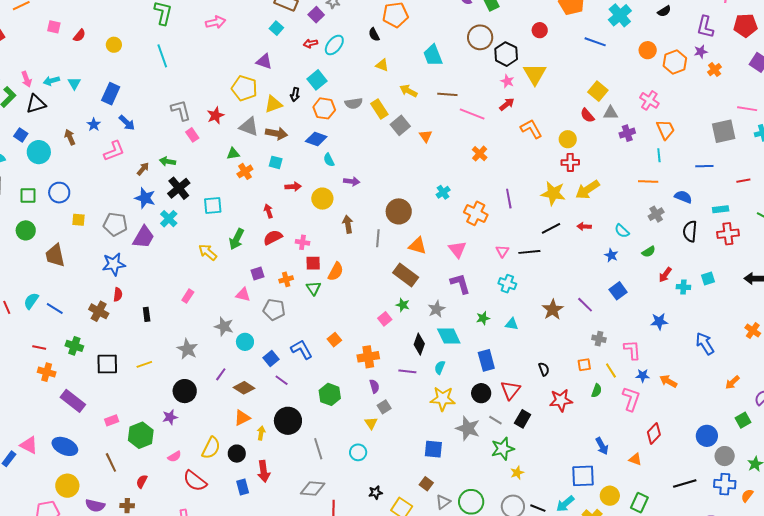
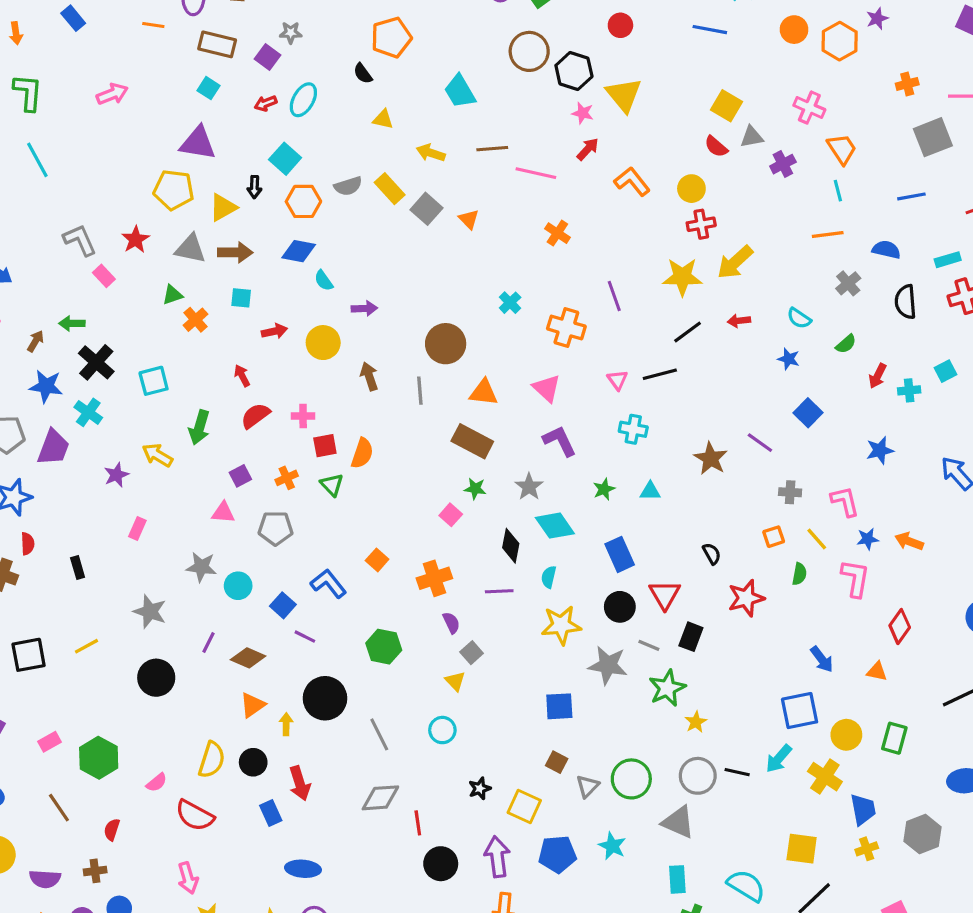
purple triangle: (264, 61) -> (198, 143), size x1.4
orange cross: (715, 70) -> (907, 84), moved, turned 32
purple star: (170, 417) -> (116, 475), moved

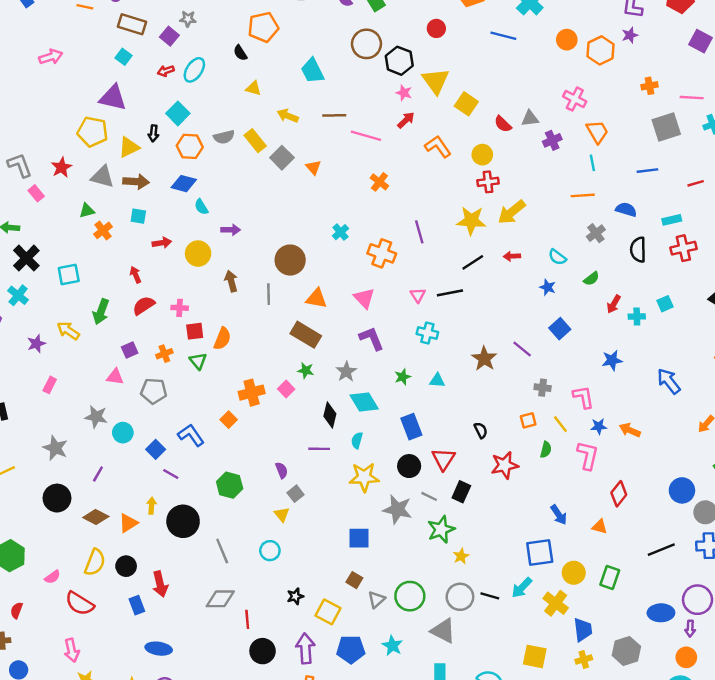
yellow square: (727, 106) -> (466, 104), moved
orange cross: (434, 578) -> (252, 393), moved
brown diamond: (248, 658) -> (96, 517), moved
yellow arrow: (286, 724) -> (152, 506), moved

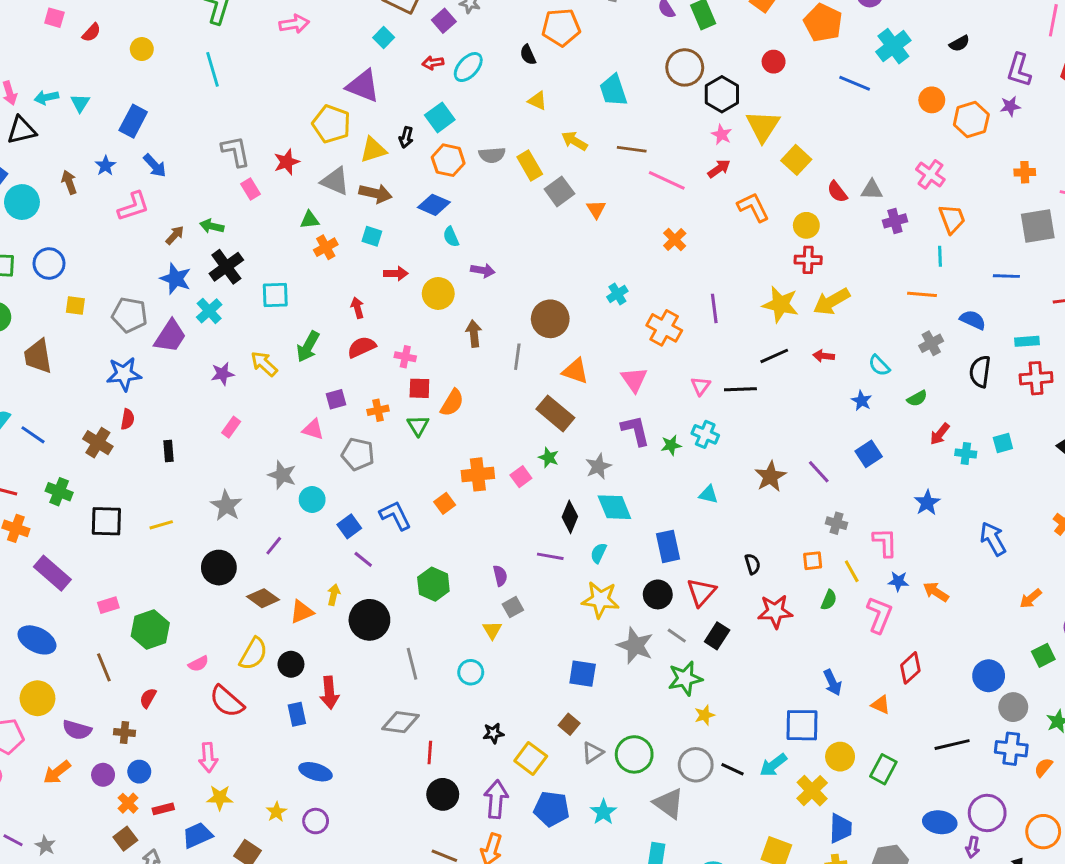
blue star: (612, 360) -> (927, 503), turned -30
green star: (403, 377) -> (671, 445), moved

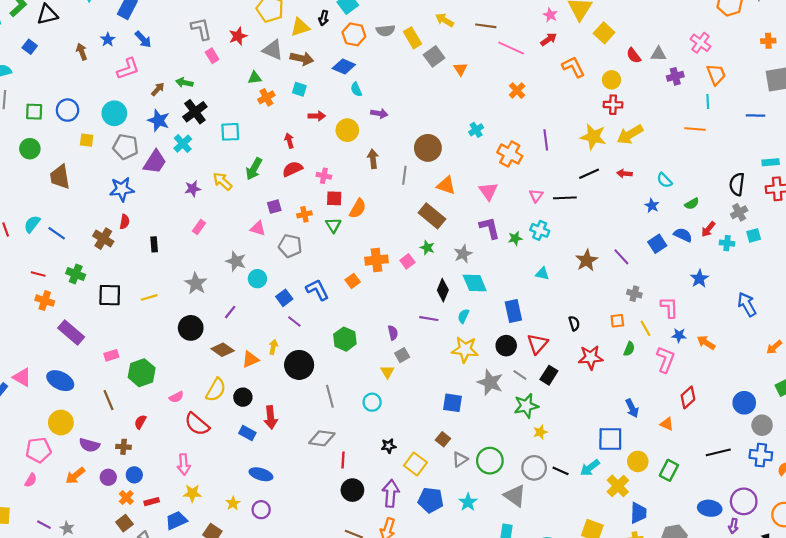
cyan circle: (22, 202) -> (114, 113), moved
blue semicircle: (973, 320) -> (683, 235), moved
gray cross: (931, 343) -> (739, 212), moved
blue rectangle: (297, 714) -> (247, 433), turned -49

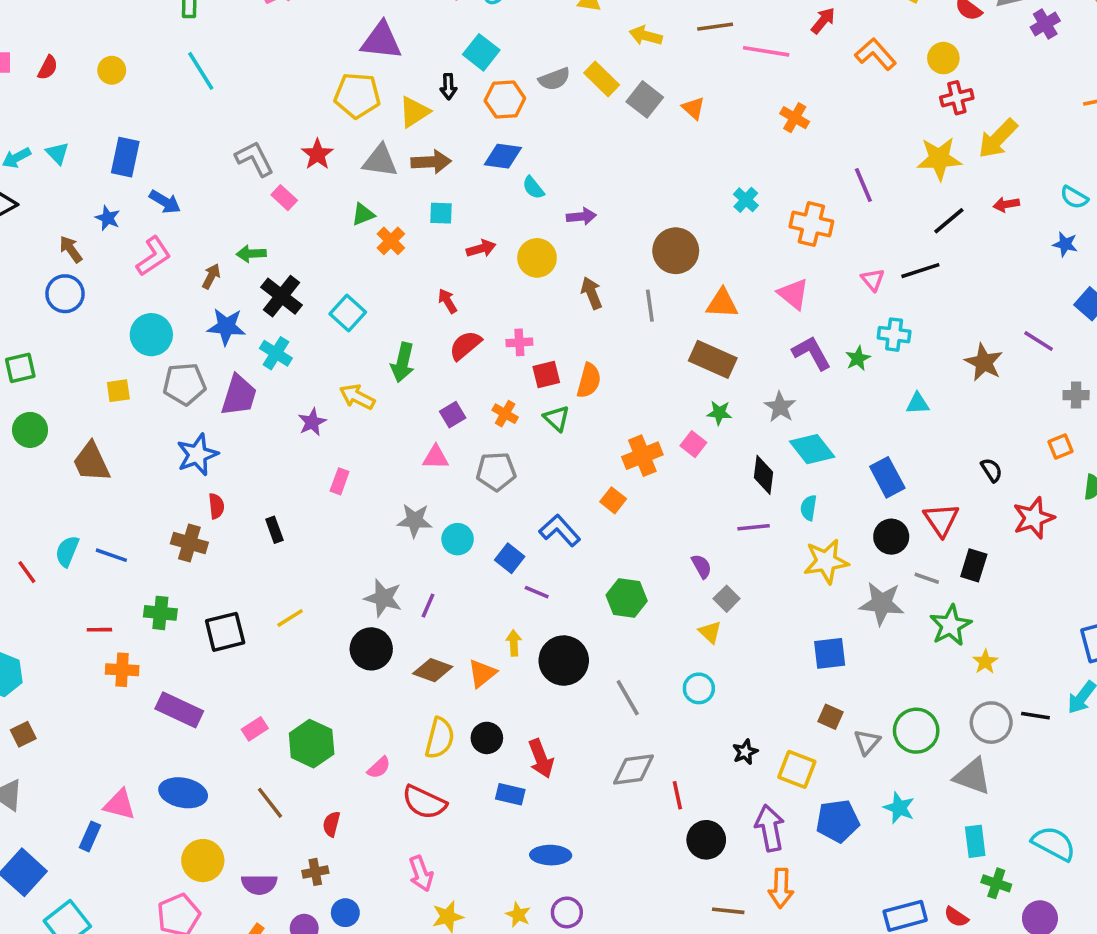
blue circle: (68, 110) -> (65, 294), moved
cyan square: (230, 132) -> (348, 313), turned -30
orange cross: (304, 214) -> (505, 414), turned -32
gray star: (196, 283) -> (383, 598), moved

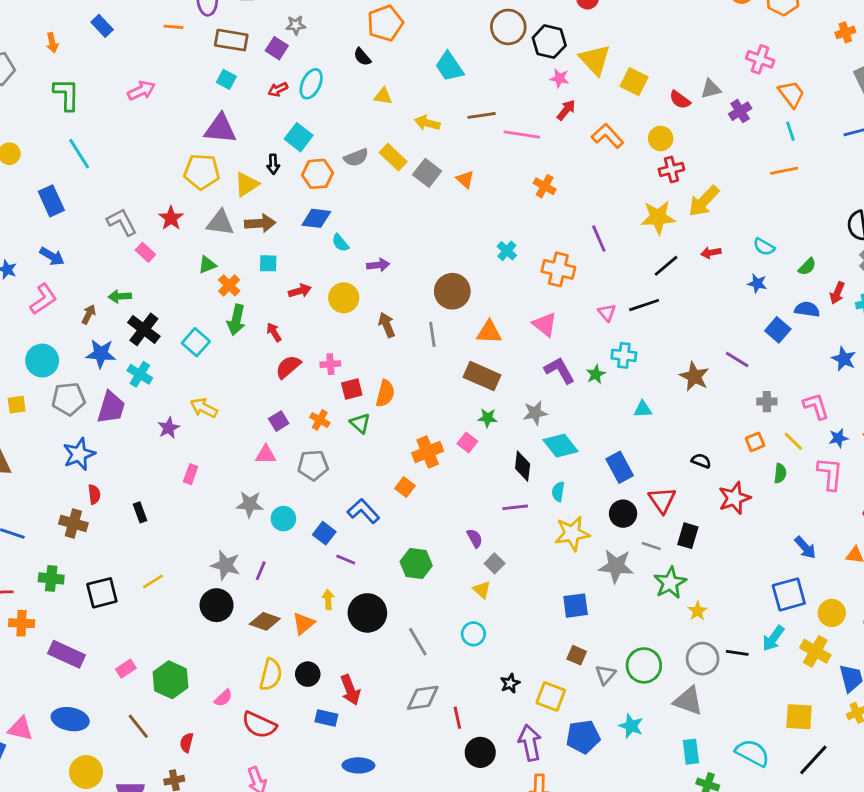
blue rectangle: (125, 157) -> (51, 201), moved, turned -36
green arrow: (403, 362) -> (236, 320), moved
gray star: (780, 407) -> (535, 413), turned 30
black semicircle: (992, 470) -> (701, 461), turned -36

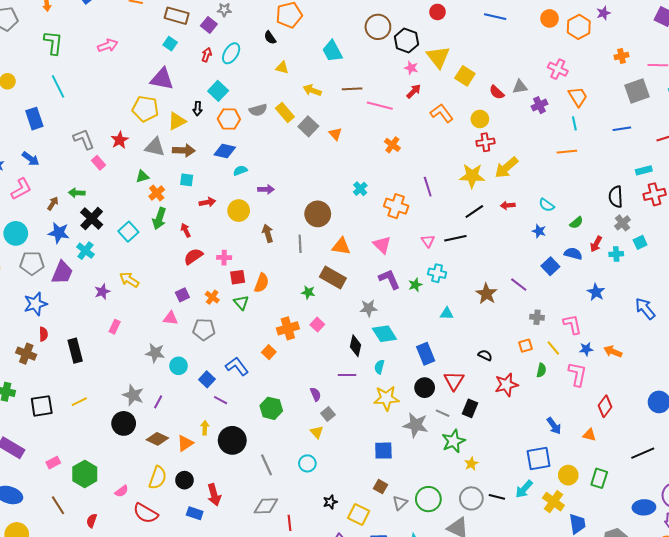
red arrow: (278, 89) -> (207, 55), turned 128
cyan semicircle: (340, 243) -> (240, 170), turned 104
green star: (488, 418) -> (308, 292), moved
black rectangle: (140, 512) -> (75, 351), size x1.6

